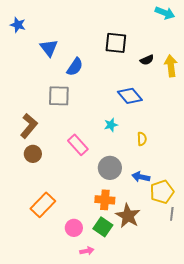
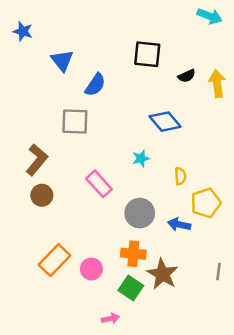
yellow pentagon: (162, 192) -> (206, 203), moved
pink circle: (74, 228) -> (91, 269), moved

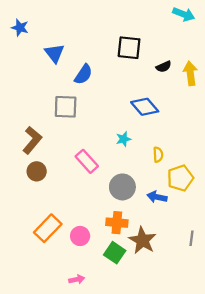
pink arrow: (110, 319) -> (77, 279), moved

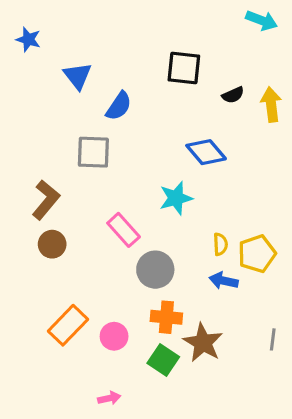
cyan star: (124, 139) -> (176, 198), size x1.5
yellow semicircle: (158, 155) -> (220, 244), moved
gray circle: (122, 187) -> (155, 270), moved

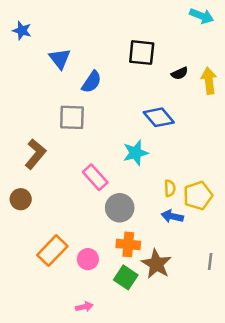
brown circle: (52, 244) -> (21, 199), moved

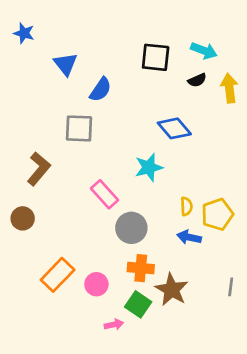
cyan arrow: (202, 16) -> (204, 51), moved
pink arrow: (84, 307) -> (114, 324), moved

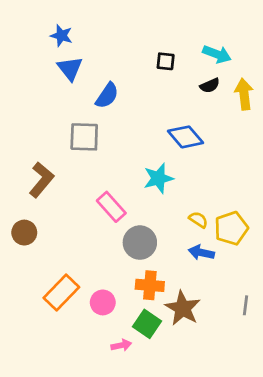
blue star: (24, 33) -> (61, 36), moved
black square: (156, 57) -> (166, 61), size x0.6
yellow semicircle: (186, 206) -> (198, 220), turned -54

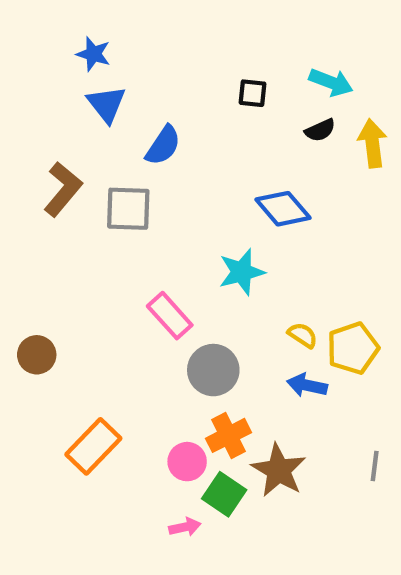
brown L-shape: (41, 180) -> (63, 189), moved
orange cross: (150, 285) -> (229, 435), turned -32
pink circle: (103, 302) -> (187, 462), moved

